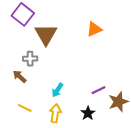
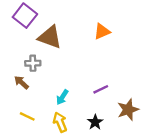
brown triangle: (46, 34) -> (50, 37), turned -40
purple line: (98, 90) -> (101, 89), moved
yellow arrow: (55, 113) -> (60, 122), turned -30

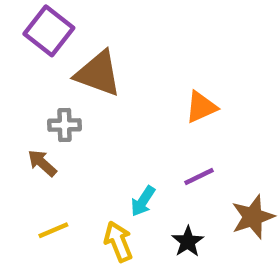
orange triangle: (102, 31) -> (201, 107), moved
cyan arrow: (62, 97) -> (143, 201), moved
yellow line: (27, 116) -> (53, 230), turned -49

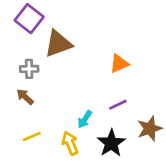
brown triangle: (98, 73) -> (58, 44), turned -40
gray cross: (65, 125) -> (29, 69), moved
black star: (188, 241) -> (111, 143), size x1.5

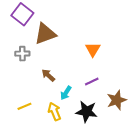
orange triangle: (119, 64) -> (93, 49), turned -35
brown arrow: (25, 97) -> (48, 75), moved
black star: (111, 143) -> (87, 112), turned -30

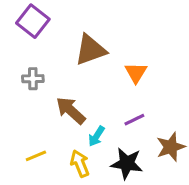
brown triangle: (45, 34) -> (90, 50), moved
brown arrow: (48, 75) -> (71, 110), size x1.5

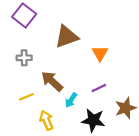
yellow line: (36, 156) -> (26, 97), moved
yellow arrow: (80, 163) -> (46, 120), moved

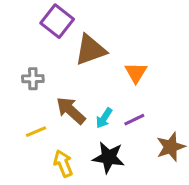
purple square: (24, 15) -> (57, 21), moved
cyan arrow: (71, 100) -> (104, 118), moved
black star: (93, 120) -> (109, 157), moved

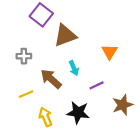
orange triangle: (136, 73) -> (110, 52), moved
cyan arrow: (104, 118) -> (74, 68), moved, turned -56

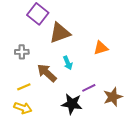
orange triangle: (110, 52) -> (101, 48), turned 42
purple line: (97, 85) -> (89, 88), moved
yellow arrow: (46, 117) -> (23, 108), moved, turned 132

